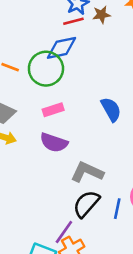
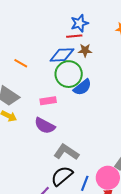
brown star: (101, 15) -> (85, 50), moved
green circle: (46, 69) -> (69, 74), moved
blue semicircle: (111, 109) -> (82, 87), moved, turned 72

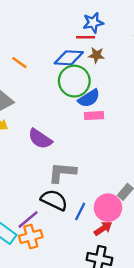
pink rectangle: (48, 101) -> (94, 116), moved
gray L-shape: (66, 152) -> (62, 172), turned -35
black semicircle: (62, 176) -> (54, 200), turned 60

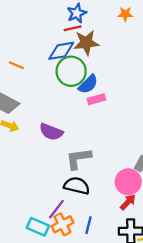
brown star: (96, 55) -> (86, 43), size x1.6
blue line: (80, 211) -> (88, 225), moved

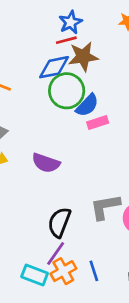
gray L-shape: (79, 158) -> (105, 207), moved
black semicircle: (77, 186) -> (59, 222), moved, turned -80
blue line: (88, 225) -> (94, 271), turned -30

